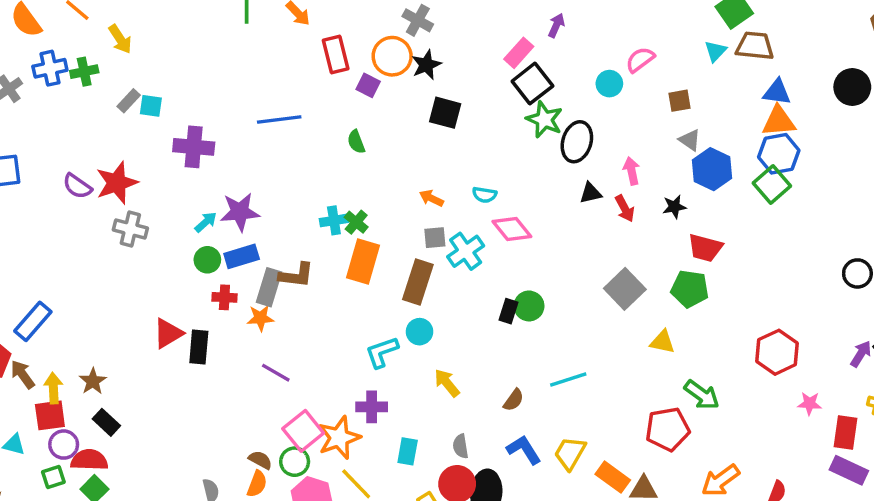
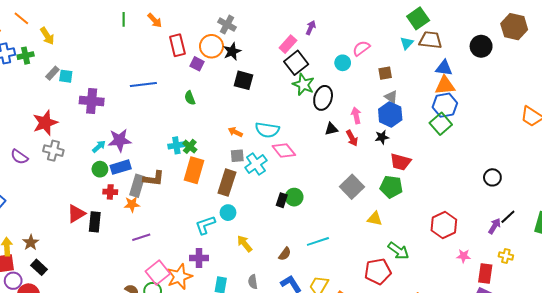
black circle: (852, 87) -> (481, 46), moved
blue hexagon: (712, 169) -> (390, 114), moved
purple semicircle: (77, 186) -> (19, 157), moved
cyan semicircle: (484, 195) -> (267, 130), size x1.6
purple line: (276, 373) -> (141, 237), turned -48

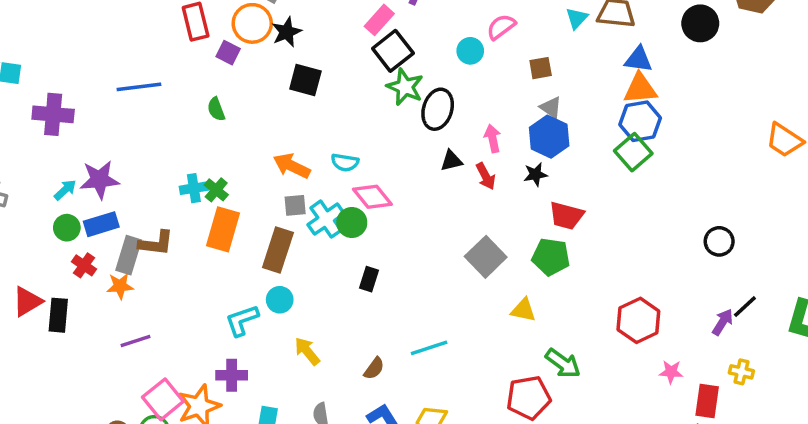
cyan semicircle: (267, 130) -> (345, 162), size x0.7
orange arrow: (235, 132) -> (292, 166), size x1.5
red cross: (110, 192) -> (84, 265), turned 32
green circle: (294, 197) -> (352, 223), moved

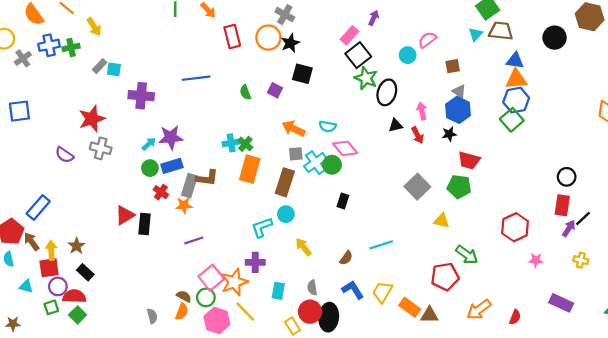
purple square: (228, 53) -> (275, 90), moved
red rectangle: (707, 401) -> (562, 205), moved

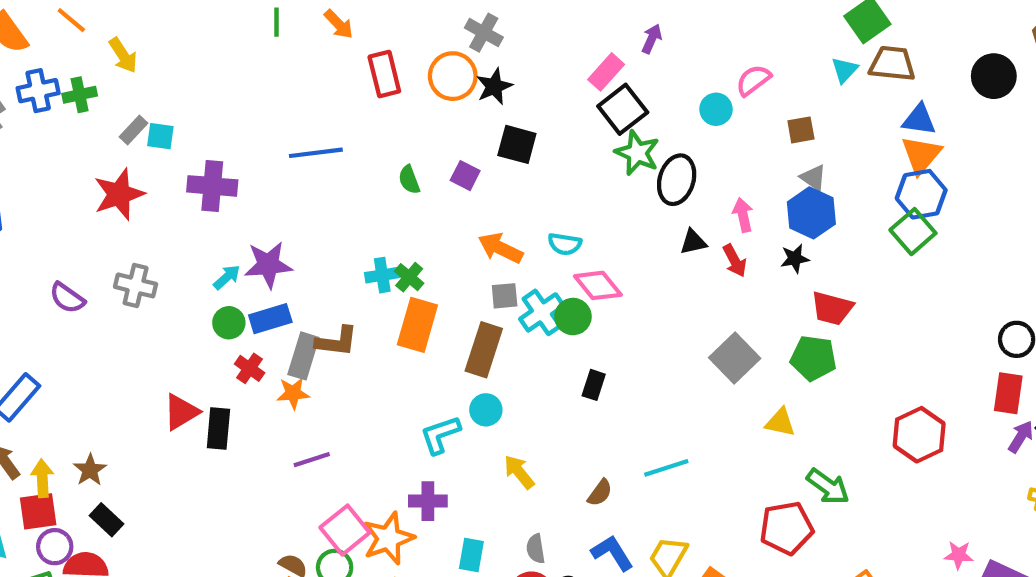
orange triangle: (516, 79) -> (921, 155), turned -45
red star: (92, 119) -> (119, 194), moved
pink star: (536, 260) -> (959, 555), moved

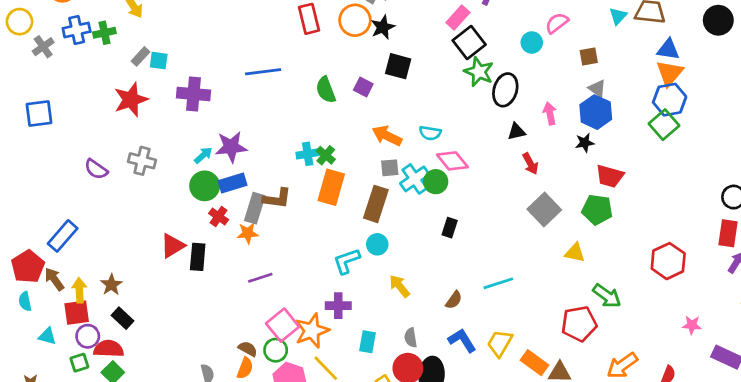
green semicircle: (409, 180) -> (326, 90), size x1.4
red arrow: (735, 261) -> (530, 164), moved
green circle: (229, 323) -> (205, 186), size x1.4
pink star: (959, 555) -> (692, 325), moved

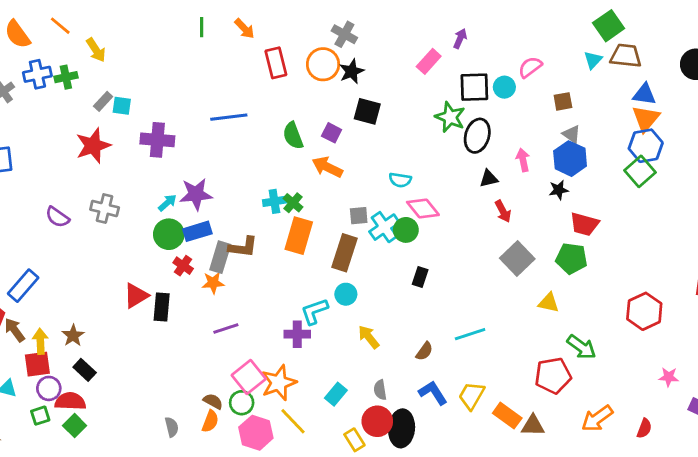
black square: (469, 43) -> (474, 87), moved, turned 36
orange arrow: (387, 136) -> (327, 167), moved
purple cross: (338, 306) -> (297, 334), moved
cyan rectangle: (367, 342) -> (336, 394), turned 30

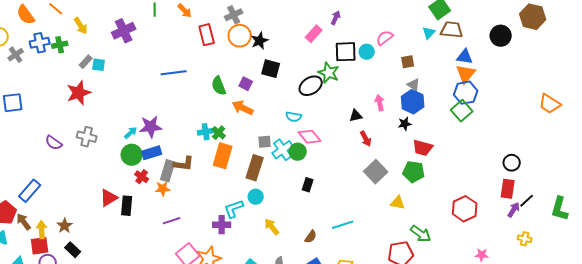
gray cross: (344, 34) -> (234, 15), moved, turned 36
black ellipse: (477, 136) -> (311, 86), moved, turned 40
purple cross: (157, 140) -> (124, 31), moved, turned -30

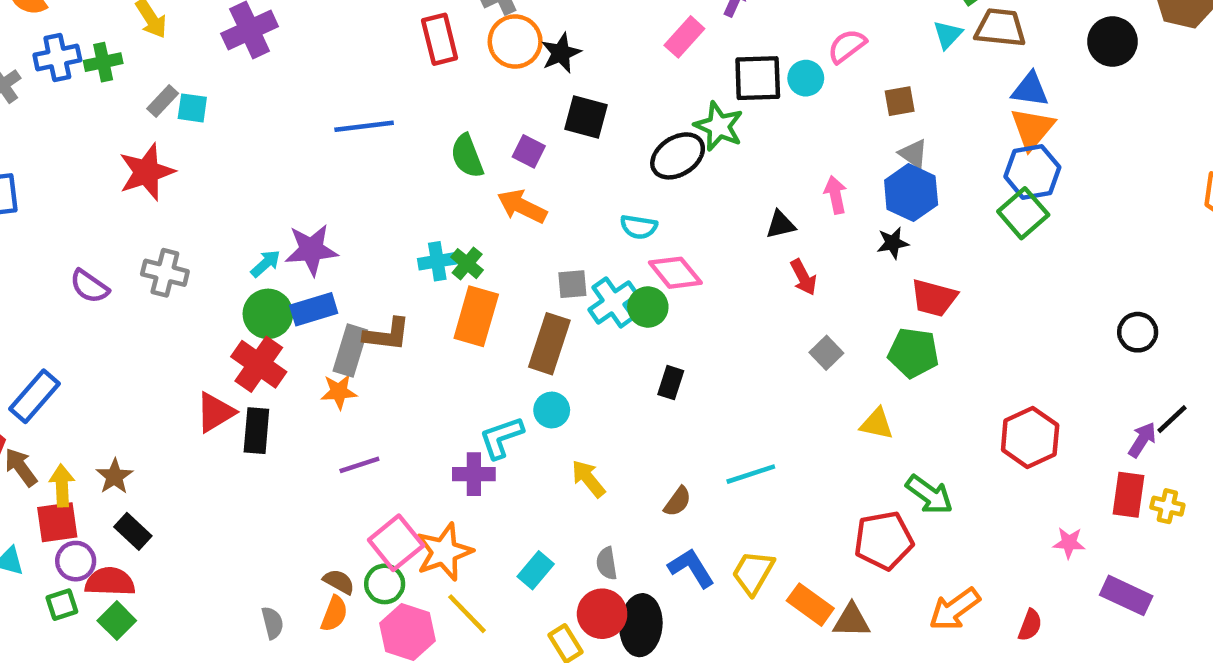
gray square: (376, 172) -> (826, 353), size x0.6
red cross: (142, 177) -> (259, 364), moved, size x1.6
red rectangle: (508, 189) -> (1128, 495), moved

